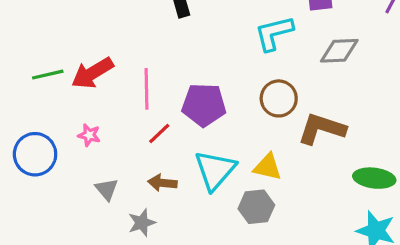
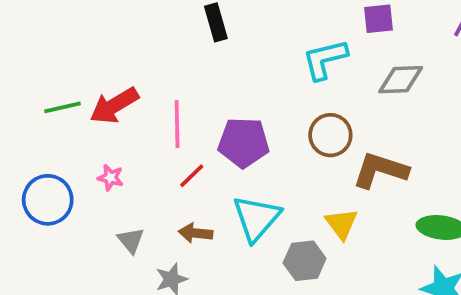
yellow triangle: (268, 167) -> (341, 224), moved, turned 40

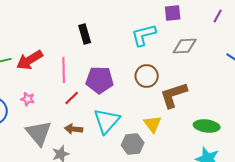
black rectangle: (216, 22) -> (85, 34), moved
brown L-shape: (380, 170) -> (174, 95), turned -36
gray triangle: (131, 240) -> (39, 133), size x1.8

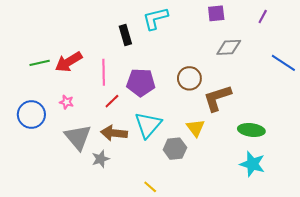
cyan L-shape: (144, 35) -> (155, 18), moved
brown arrow: (74, 129) -> (114, 133), size x1.4

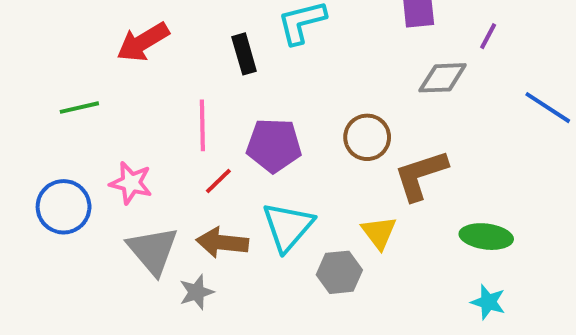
purple line: (263, 16) -> (488, 36), moved
red arrow: (69, 62) -> (143, 42), moved
pink star: (67, 102) -> (131, 183), size x1.5
cyan star: (252, 164) -> (488, 302), size x0.7

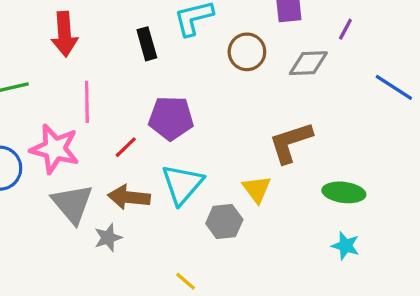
red arrow: (143, 42) -> (64, 34), turned -63
pink line: (202, 125) -> (87, 102), moved
brown circle: (367, 137) -> (247, 52), moved
pink star: (131, 183) -> (55, 149), size x1.4

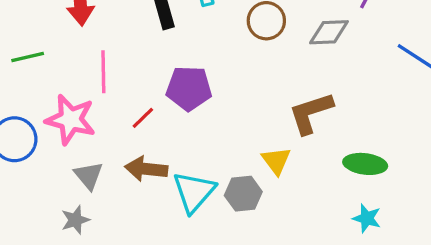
cyan triangle: (182, 184) -> (194, 192), moved
gray triangle: (72, 204) -> (89, 175), size x0.7
gray star: (108, 238) -> (75, 220), moved

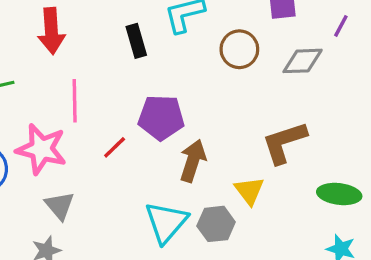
brown arrow: (146, 169) -> (193, 161), moved, turned 102

